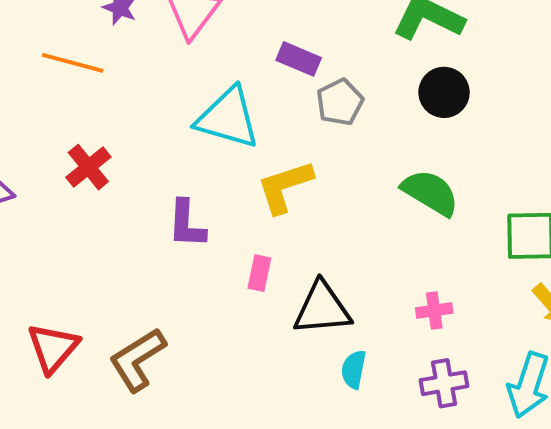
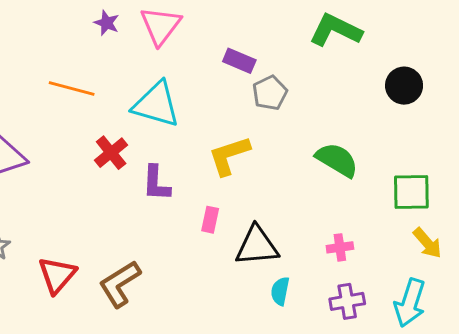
orange line: (73, 63) -> (72, 88), moved
black circle: (444, 92) -> (404, 86), moved
cyan triangle: (228, 118) -> (156, 105), moved
red cross: (88, 167) -> (111, 153), moved

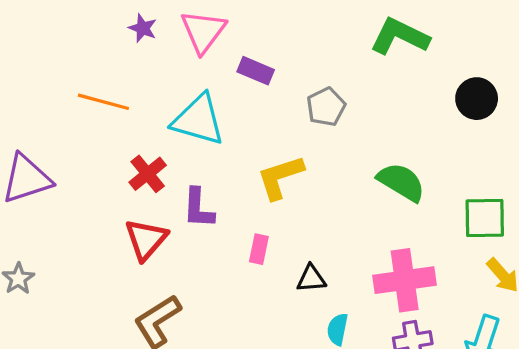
purple rectangle: (239, 61) -> (256, 71), moved
black triangle: (257, 246) -> (311, 279), size x0.6
pink cross: (340, 247) -> (405, 280), size x2.0
red triangle: (57, 275) -> (146, 239), moved

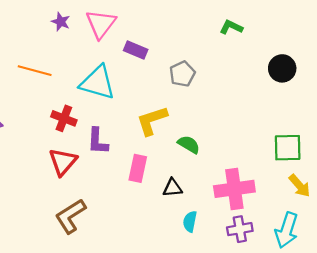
green L-shape: (400, 36) -> (231, 27), size x0.6
red cross: (148, 174) -> (64, 118), turned -30
green semicircle: (401, 182) -> (189, 144), moved, size x0.7
pink rectangle: (259, 249) -> (138, 168), size x1.4

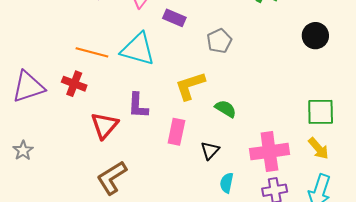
orange line: (35, 71) -> (92, 52), moved
red cross: (64, 118) -> (74, 84), moved
yellow arrow: (300, 186) -> (319, 148), moved
black triangle: (173, 188) -> (210, 151), turned -42

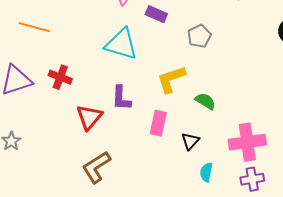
orange line: (92, 52) -> (34, 27), moved

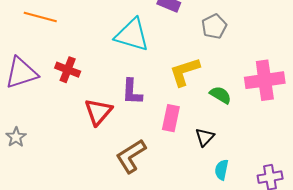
pink cross: (247, 142) -> (265, 80), moved
brown L-shape: (96, 167) -> (131, 156), moved

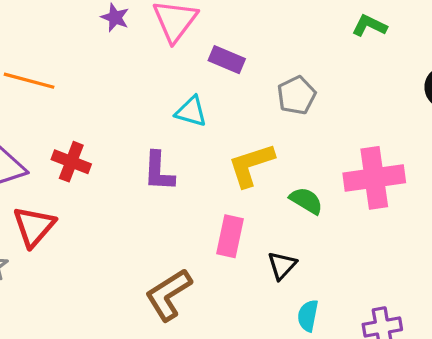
cyan triangle: (132, 35) -> (191, 111), moved, size x0.6
purple L-shape: (132, 92) -> (159, 171), moved
red triangle: (98, 112) -> (34, 227), moved

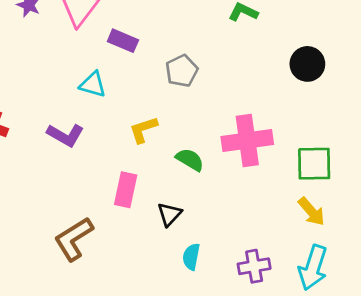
yellow L-shape: (251, 165) -> (143, 130), size x0.7
purple L-shape: (159, 171) -> (65, 135), turned -63

